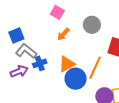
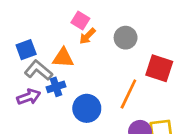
orange arrow: (63, 34) -> (87, 36), moved
orange triangle: (67, 64) -> (63, 58), moved, turned 30
blue circle: (76, 79) -> (87, 108), moved

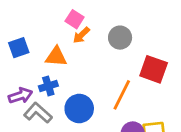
gray L-shape: (38, 70) -> (38, 113), moved

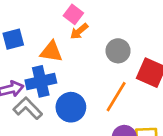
gray circle: (120, 38) -> (118, 51), moved
blue cross: (48, 86) -> (41, 81), size x1.5

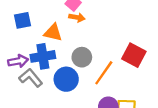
orange arrow: (79, 31) -> (77, 17), turned -133
gray circle: (118, 51) -> (82, 57), moved

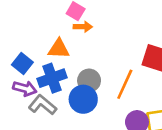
blue square: (23, 20) -> (22, 64), moved, turned -30
gray circle: (82, 57) -> (89, 81), moved
purple arrow: (18, 61) -> (25, 88), turned 36

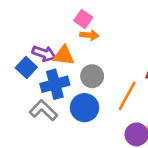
gray circle: (89, 81) -> (92, 76), moved
purple arrow: (25, 88) -> (44, 54), moved

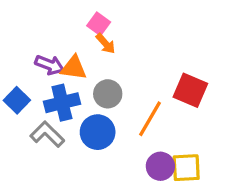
orange arrow: (89, 35) -> (106, 44), turned 42
blue square: (26, 68) -> (17, 100), moved

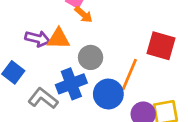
blue cross: (62, 103) -> (71, 84), moved
blue circle: (98, 132) -> (108, 94), moved

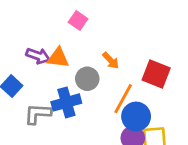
orange arrow: (83, 15) -> (111, 61), moved
blue circle: (108, 94) -> (136, 117), moved
gray L-shape: (43, 98) -> (38, 114), turned -40

